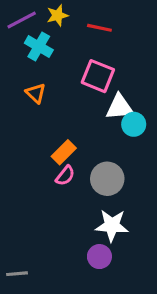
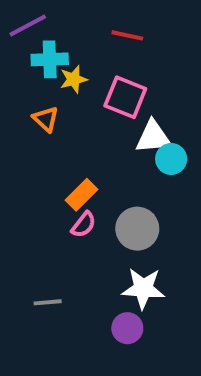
yellow star: (57, 15) -> (74, 79), moved
cyan cross: (39, 46) -> (50, 59), turned -32
gray line: (17, 274) -> (48, 302), moved

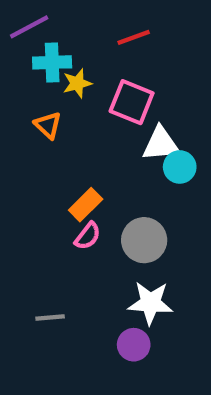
red line: (127, 35) -> (134, 37), turned -32

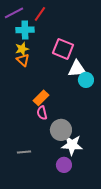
red line: (134, 37) -> (40, 14), moved, turned -35
yellow star: (77, 83) -> (22, 49), moved
pink semicircle: (88, 236) -> (42, 113), turned 128
gray circle: (144, 240) -> (61, 130), moved

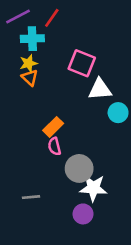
cyan circle: (86, 80) -> (118, 113), moved

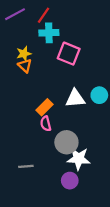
cyan cross: (32, 39) -> (49, 33), moved
white triangle: (100, 89) -> (75, 98), moved

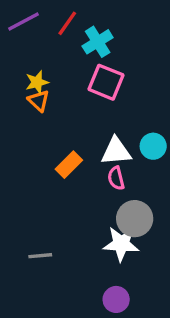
cyan cross: (49, 33) -> (98, 42), moved, turned -30
pink semicircle: (46, 124) -> (116, 178), moved
gray circle: (66, 142) -> (135, 219), moved
purple circle: (70, 181) -> (116, 299), moved

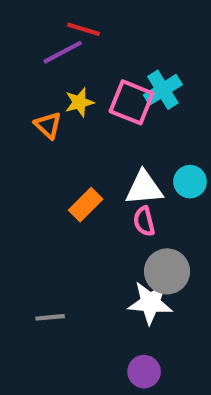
purple line: (23, 22) -> (63, 52), moved
red line: (67, 23) -> (84, 29), turned 72
cyan cross: (98, 42) -> (163, 90), moved
yellow star: (37, 82) -> (79, 102), moved

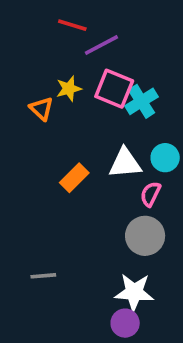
purple line: (63, 52) -> (101, 45), moved
cyan cross: (163, 90) -> (141, 101), moved
pink semicircle: (144, 221) -> (151, 194), moved, turned 40
white star: (150, 303) -> (134, 292), moved

